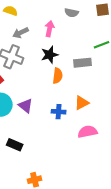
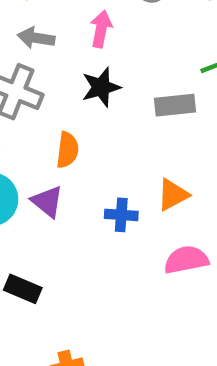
gray arrow: (21, 33) -> (36, 38), turned 35
orange semicircle: (58, 76) -> (67, 150), moved

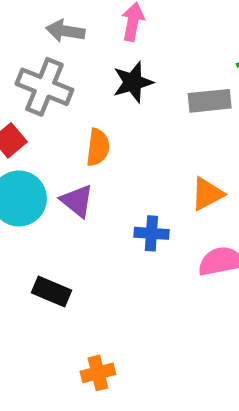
blue cross: (121, 215) -> (151, 233), moved

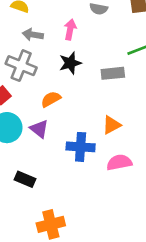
orange semicircle: (98, 147) -> (51, 99), turned -126
blue cross: (151, 233) -> (81, 147), size x1.5
orange cross: (98, 373) -> (51, 224), size x1.5

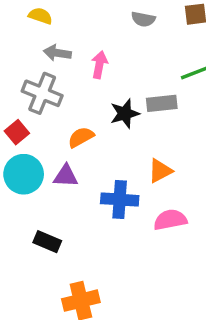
pink arrow: (70, 29) -> (99, 65), moved
black star: (70, 63) -> (125, 114), moved
purple triangle: (39, 129) -> (66, 176), turned -36

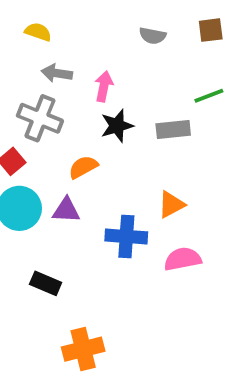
black star: (125, 114) -> (117, 126), moved

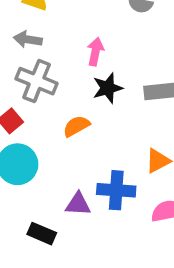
gray arrow: (57, 73) -> (28, 39), moved
purple triangle: (66, 210) -> (78, 204), moved

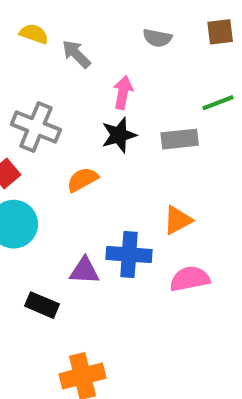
gray arrow: (28, 39) -> (76, 54), moved, turned 36
pink arrow: (95, 52) -> (123, 93), moved

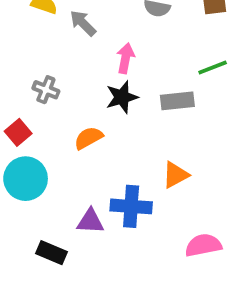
gray cross: (36, 127) -> (46, 90), size x0.6
pink semicircle: (190, 279) -> (203, 245), moved

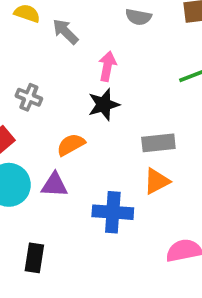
gray rectangle: (177, 101) -> (158, 143), moved
purple triangle: (90, 221) -> (54, 185), moved
black rectangle: (51, 253) -> (34, 258), turned 76

